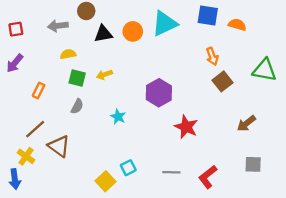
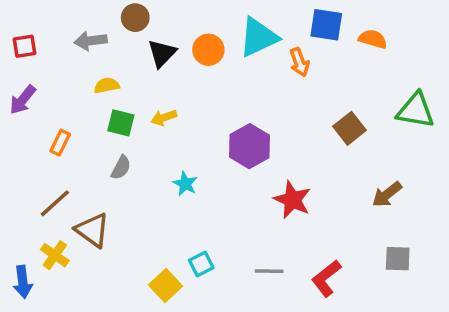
black triangle: (103, 34) -> (162, 53), turned -36
orange arrow: (212, 56) -> (300, 62), moved
yellow cross: (26, 156) -> (55, 255), moved

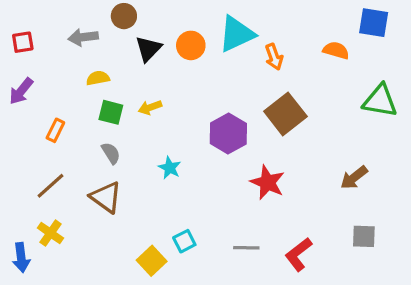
blue square: (326, 25) -> (374, 23), moved
orange semicircle: (373, 39) -> (336, 50), moved
brown square: (350, 128) -> (285, 114), moved, size x1.4
gray semicircle: (121, 168) -> (111, 153), turned -60
brown triangle: (92, 230) -> (106, 197), moved

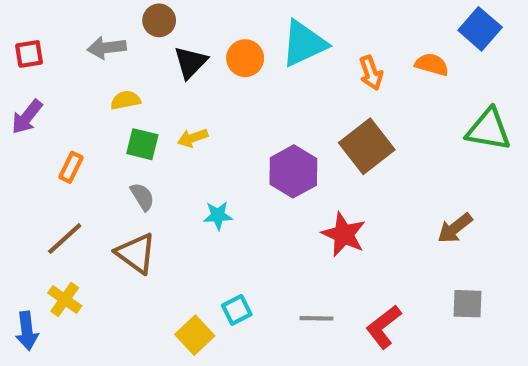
blue square: (374, 23) -> (480, 29), turned 32
orange arrow: (274, 57) -> (371, 73), moved
cyan star: (170, 168) -> (218, 216), turned -30

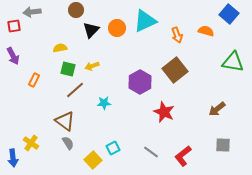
gray arrow: (107, 48) -> (32, 12), moved
purple arrow: (27, 117) -> (13, 56), turned -66
gray semicircle: (142, 197) -> (68, 143), moved
brown line: (65, 239) -> (75, 90), moved
gray line: (316, 318) -> (151, 152), turned 35

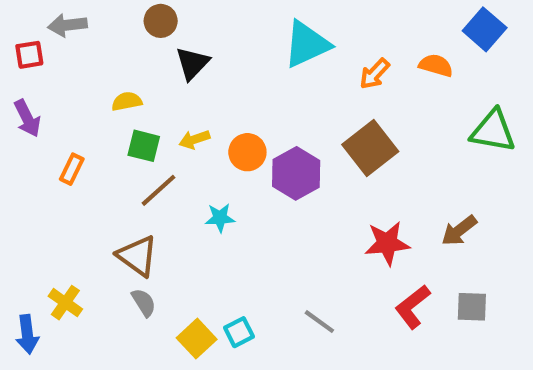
orange circle: (117, 28) -> (247, 152), moved
orange arrow: (177, 35) -> (374, 74), turned 63
red star: (164, 112) -> (387, 243), moved, turned -30
cyan square: (113, 148) -> (239, 332), moved
red L-shape: (183, 156) -> (413, 307), moved

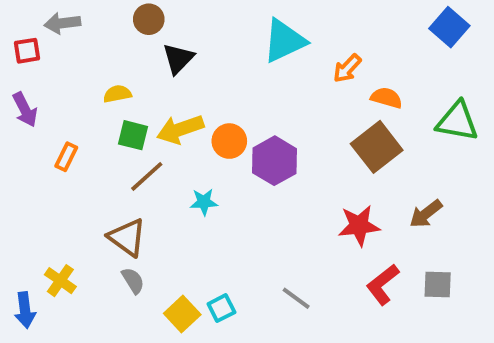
orange semicircle: (436, 65) -> (387, 98), moved
yellow arrow: (195, 139) -> (180, 129), size x1.6
brown square: (370, 148) -> (377, 147), moved

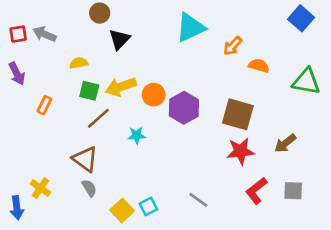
gray arrow: (62, 23) -> (44, 34), moved, turned 30
brown square: (377, 147) -> (238, 114), moved, turned -36

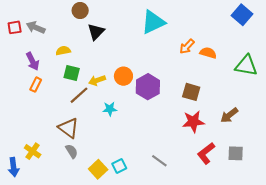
orange arrow: (233, 46) -> (187, 46), moved
purple arrow: (17, 74) -> (33, 61), moved
yellow arrow: (121, 87) -> (97, 80), moved, size x0.7
brown square: (238, 114) -> (191, 92), size x0.7

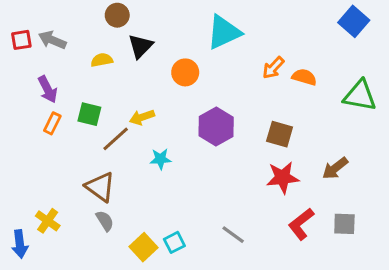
yellow semicircle: (63, 51) -> (102, 60), moved
green square: (72, 73) -> (89, 114), moved
orange circle: (123, 76) -> (185, 72), moved

